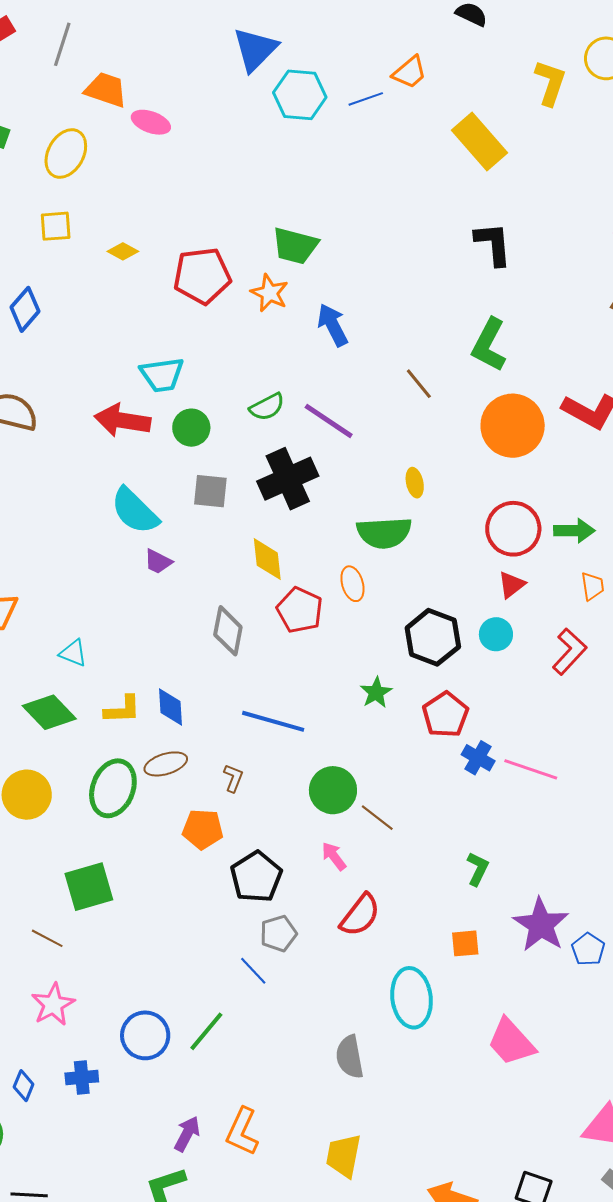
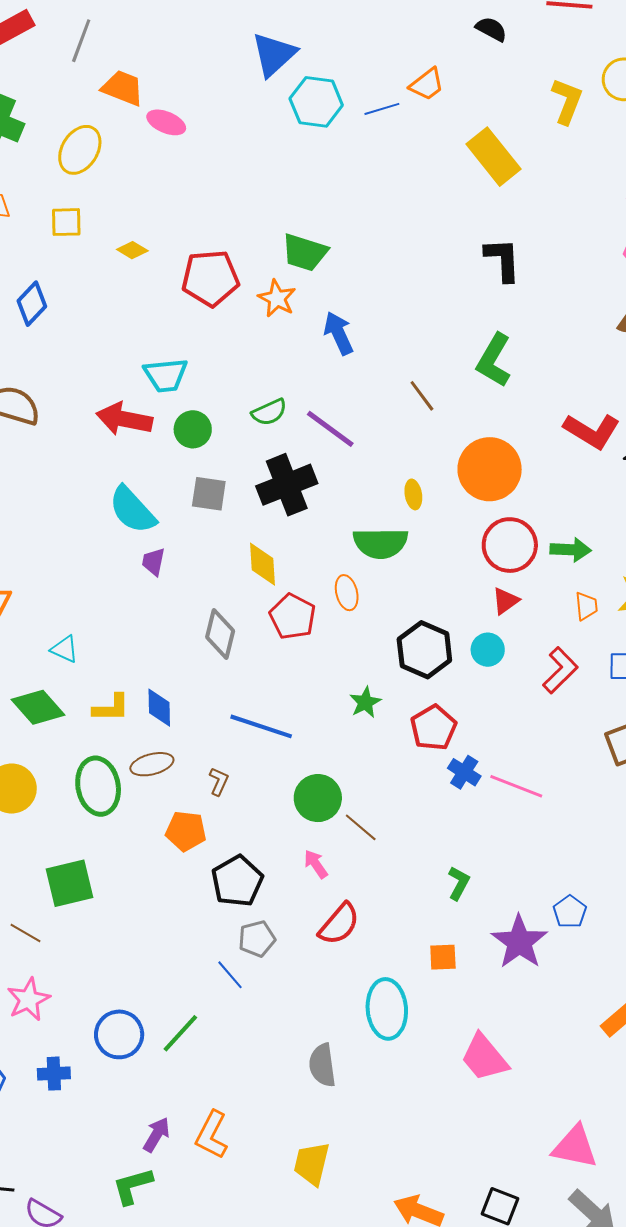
orange circle: (513, 426) -> (490, 469), moved
purple trapezoid: (158, 562) -> (153, 562), turned 72
green ellipse: (113, 788) -> (98, 786), turned -34
blue pentagon: (588, 949) -> (570, 912), moved

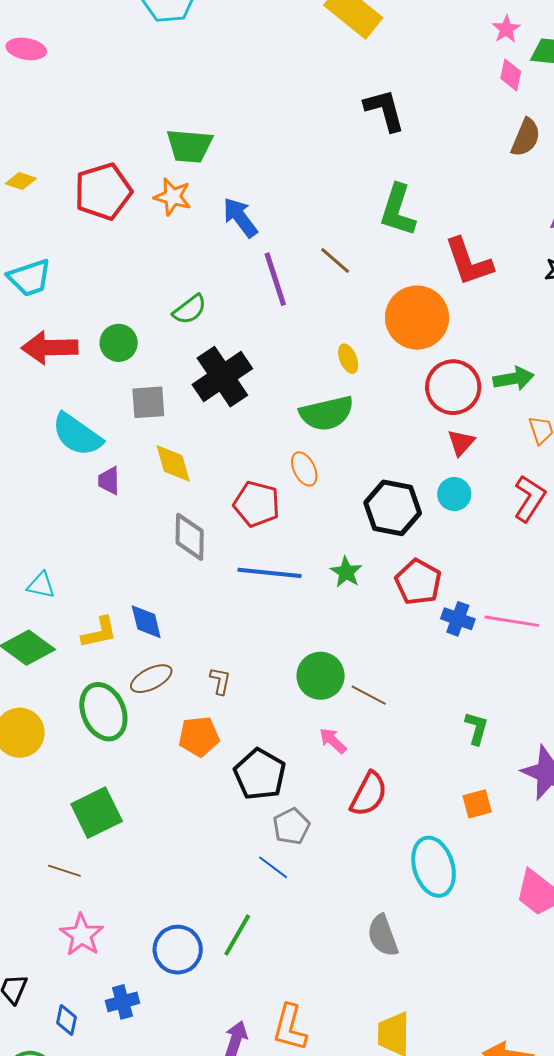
cyan trapezoid: (166, 375) -> (30, 278), moved
purple line: (330, 429) -> (275, 279), moved, turned 48
red L-shape: (592, 431) -> (469, 262), moved, turned 52
yellow diamond: (263, 564) -> (173, 463), moved
blue line: (261, 726) -> (270, 573), moved

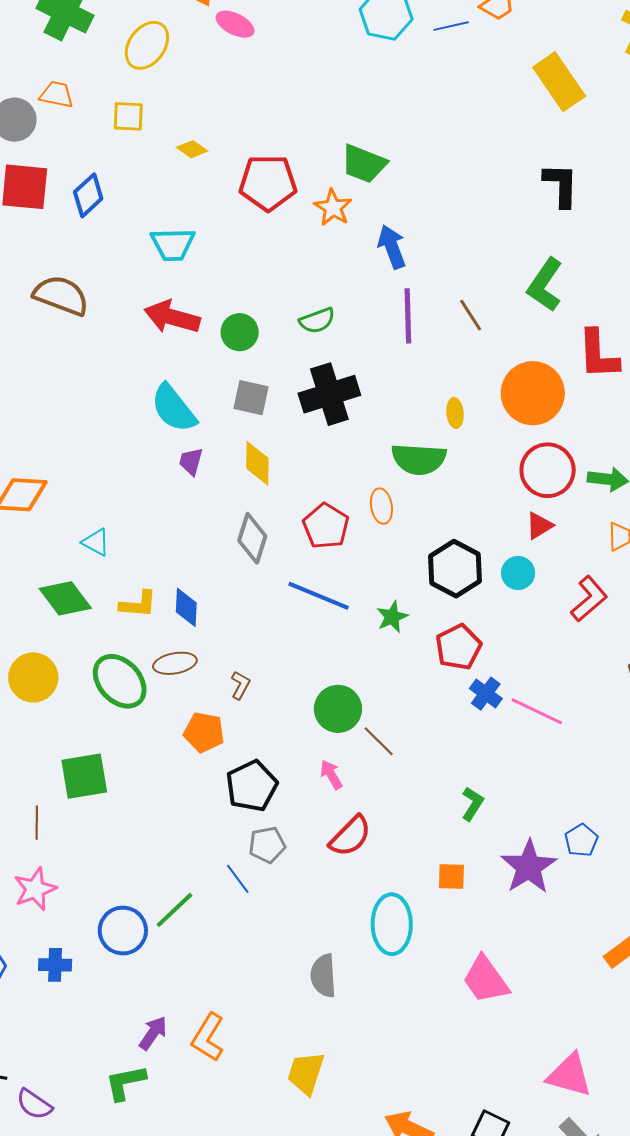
green ellipse: (103, 712) -> (120, 681), turned -36
brown line: (64, 871) -> (37, 823), turned 56
green line: (237, 935) -> (174, 910), moved

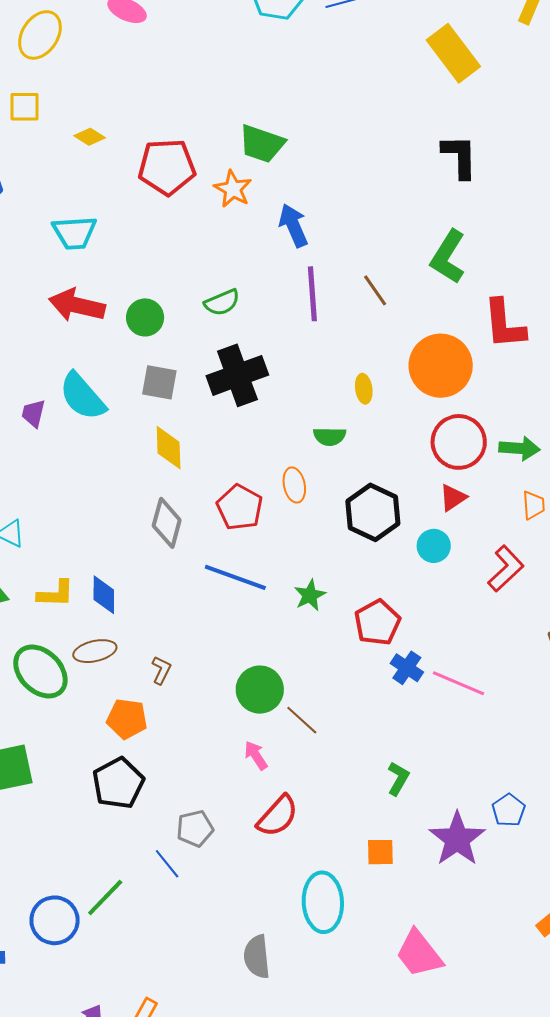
green semicircle: (419, 459) -> (330, 436), size x0.6
purple trapezoid: (191, 461) -> (33, 413), moved
black hexagon: (455, 569) -> (373, 512), moved
black pentagon: (252, 786) -> (118, 783), moved

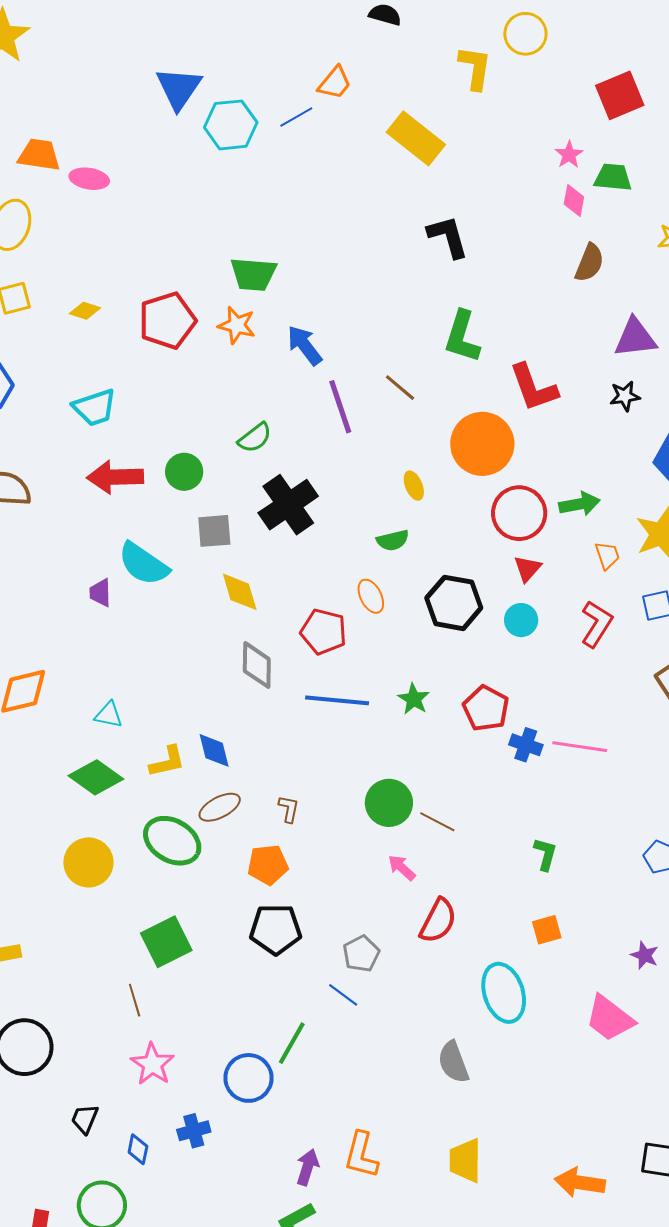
black pentagon: (118, 783) -> (276, 929), turned -30
purple star: (457, 839) -> (645, 955), moved, size x0.5

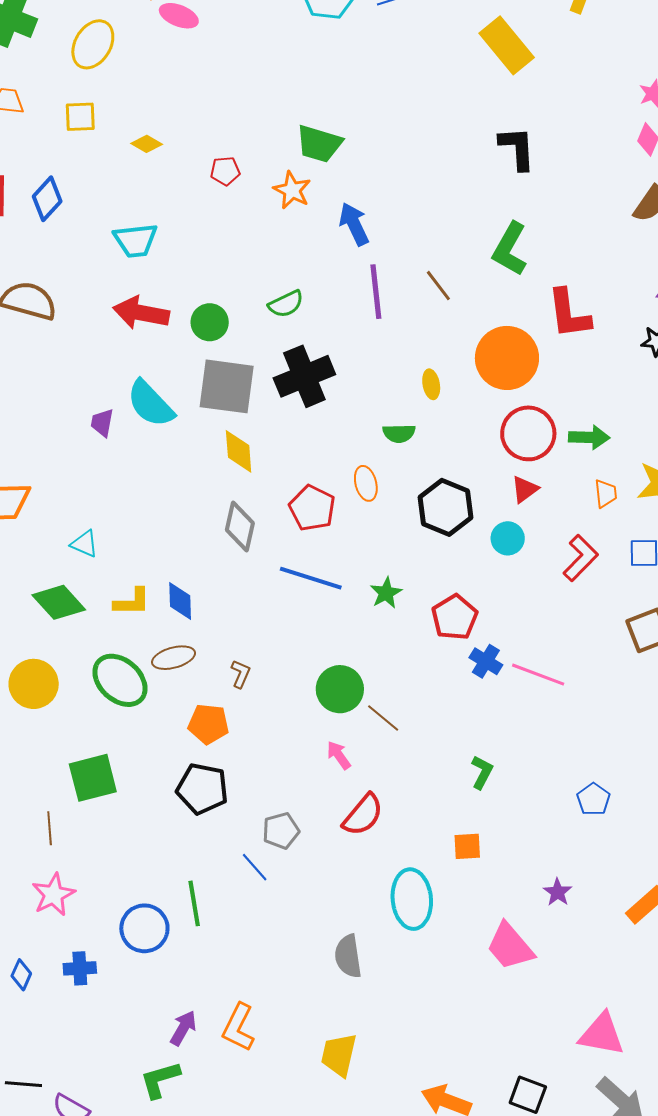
red pentagon: (167, 321) -> (225, 171), size x0.5
gray square: (214, 531) -> (227, 386), size x1.6
green line: (292, 1043) -> (194, 903), turned -51

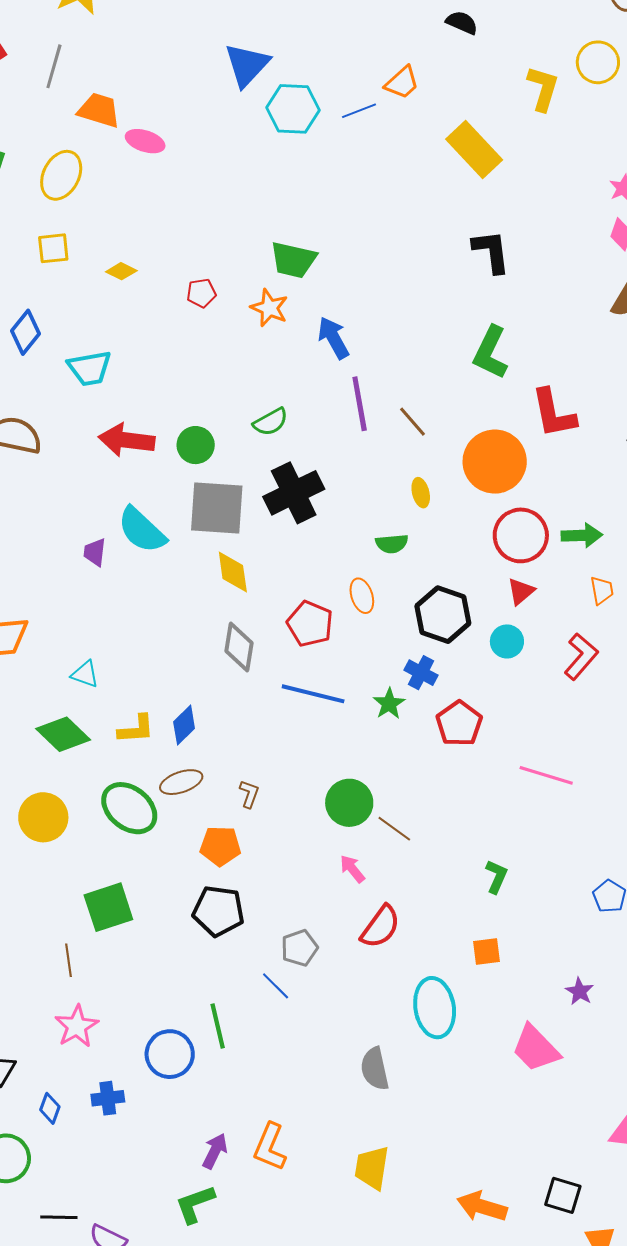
cyan trapezoid: (136, 240) -> (89, 368), moved
brown line: (438, 286) -> (413, 422), moved
blue diamond: (180, 601) -> (184, 725), turned 51
blue cross: (486, 661) -> (421, 673), moved

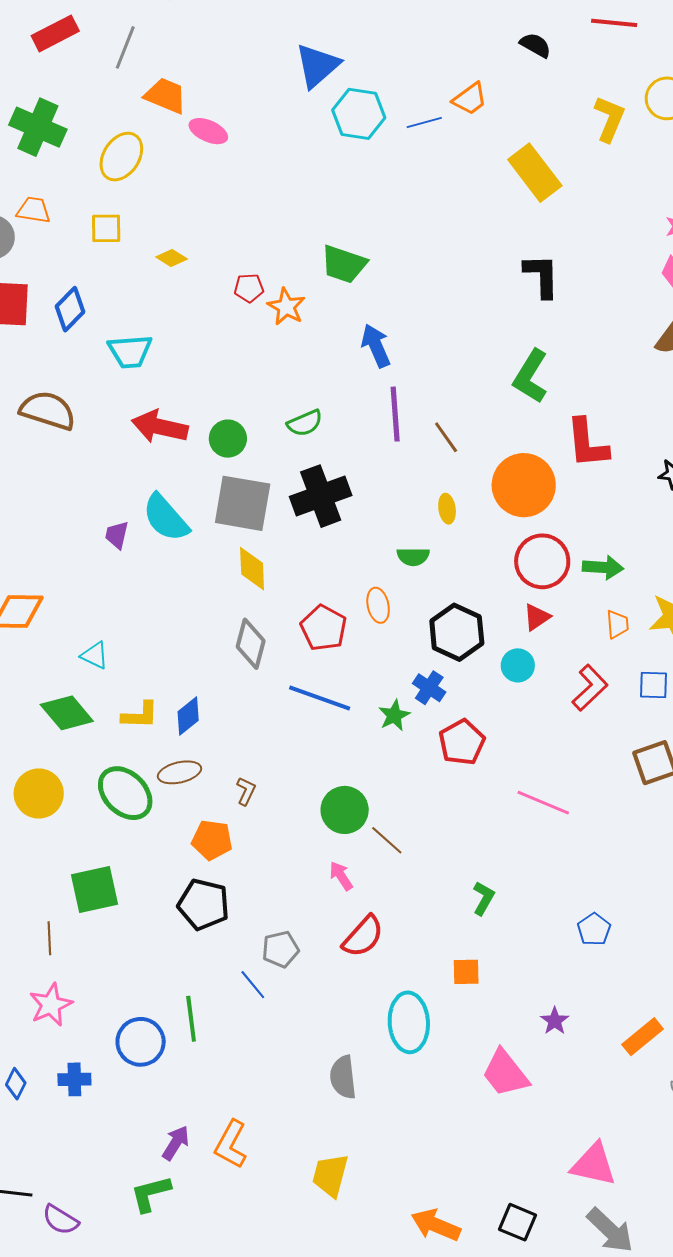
orange star: (269, 308) -> (286, 307), moved

